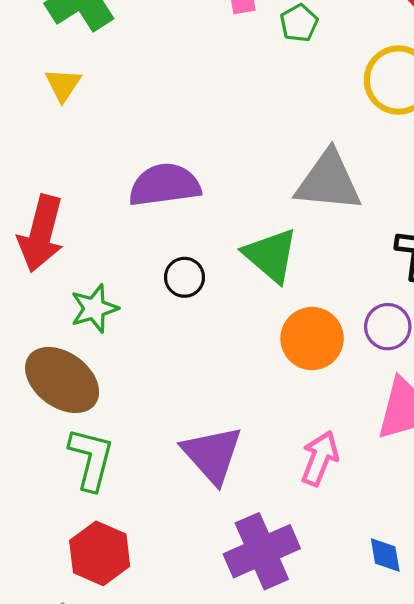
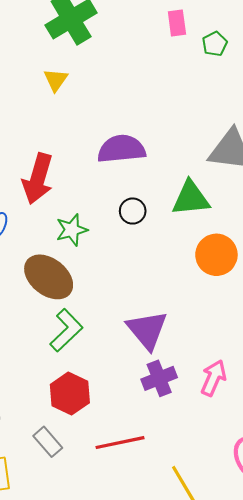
green triangle: (271, 255) -> (191, 198), turned -48
pink arrow: (320, 458) -> (213, 378), moved
green L-shape: (91, 459) -> (66, 330), turned 30
purple cross: (262, 551) -> (159, 378), moved, size x0.7

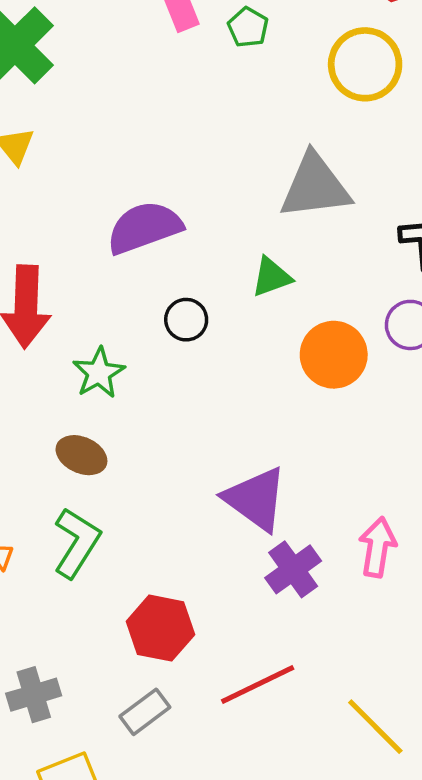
green triangle: (191, 198) -> (271, 277), size x0.7
brown ellipse: (49, 277) -> (81, 455), size x0.6
green L-shape: (66, 330) -> (77, 543), moved
gray rectangle: (48, 442) -> (145, 712), turned -72

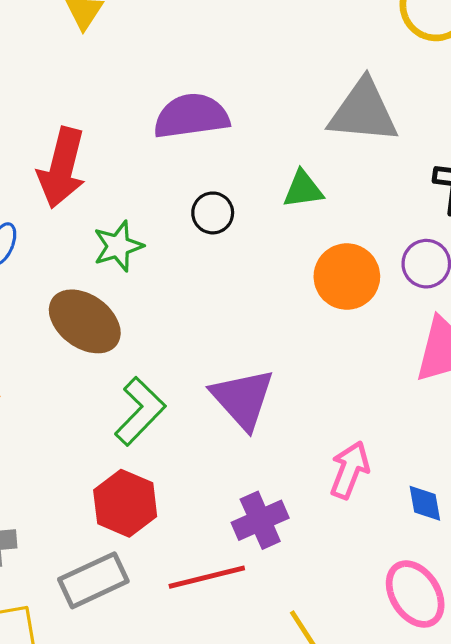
brown ellipse: (81, 455) -> (85, 321), size x1.5
green L-shape: (77, 543) -> (140, 411), moved
purple cross: (293, 569) -> (260, 520), moved
gray rectangle: (145, 712) -> (93, 580), size x1.4

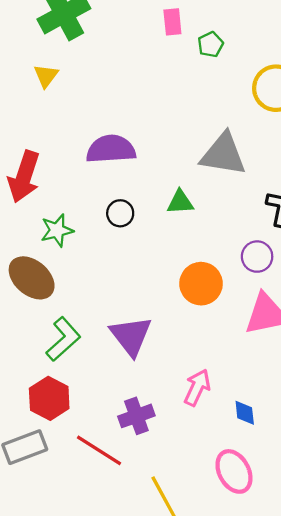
orange circle: (347, 277) -> (201, 284), moved
red line: (207, 577) -> (99, 450), turned 42

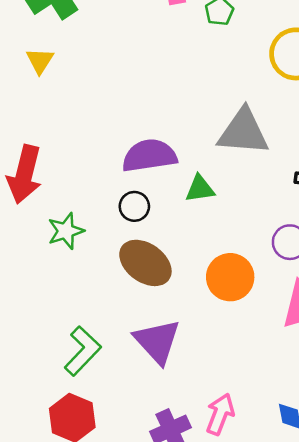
purple semicircle: (111, 149) -> (149, 156), moved
brown ellipse: (32, 278) -> (145, 263), moved
pink arrow: (197, 387) -> (220, 414), moved

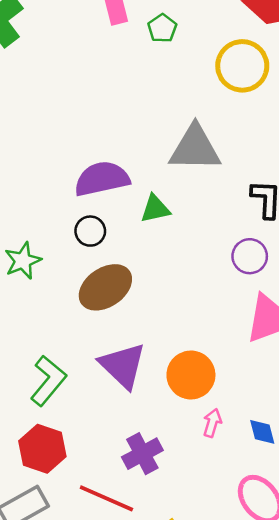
brown ellipse: (145, 263) -> (105, 287), turned -66
orange circle: (230, 277) -> (191, 375), moved
pink arrow: (220, 414) -> (212, 423), moved, size x0.7

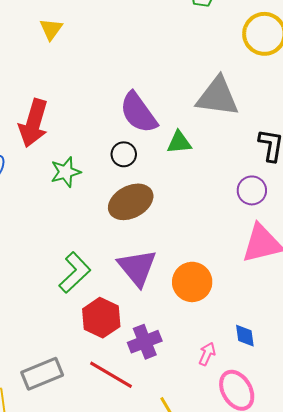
purple semicircle: (102, 179) -> (138, 113), turned -120
pink arrow: (212, 423) -> (207, 354), moved
red hexagon: (42, 449) -> (101, 318), moved

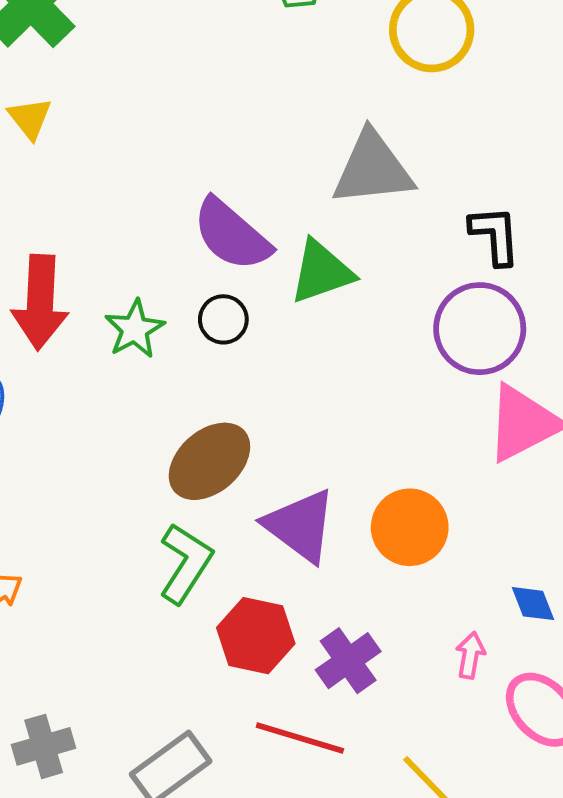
green triangle: (179, 142) -> (321, 272), size x1.4
green star: (66, 172) -> (135, 329), moved
purple circle: (252, 190) -> (480, 329), size x1.6
brown ellipse: (131, 202) -> (209, 461), moved

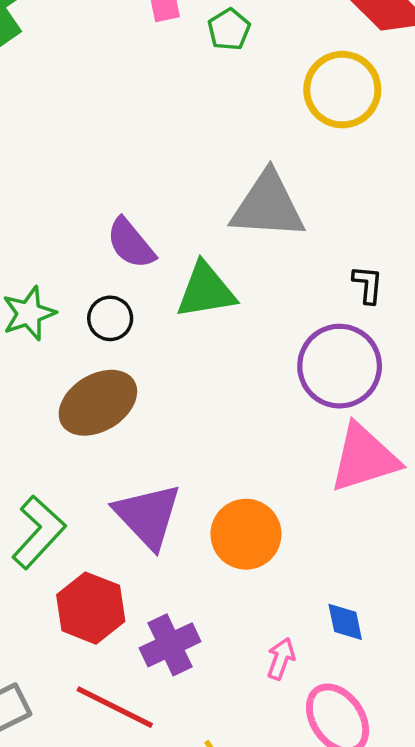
purple semicircle: (232, 235) -> (131, 243), size x0.7
black L-shape: (495, 235) -> (368, 284), size x0.7
brown ellipse: (209, 461) -> (98, 403), moved

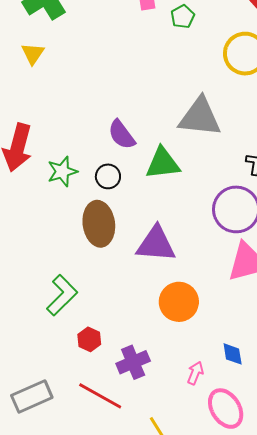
brown ellipse: (98, 403) -> (99, 224), turned -69
purple triangle: (148, 516) -> (156, 244), moved, turned -45
red hexagon: (91, 608) -> (89, 339), size x0.6

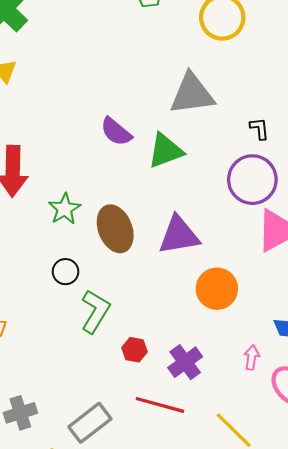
green star: (62, 171) -> (65, 209), moved
black circle: (108, 176) -> (66, 272), moved

